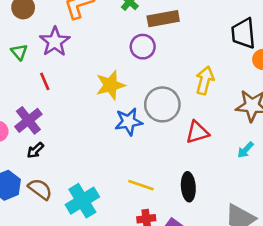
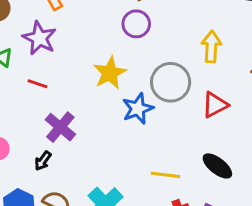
red line: (45, 81) -> (38, 84), turned -36
purple cross: (28, 120) -> (60, 127), moved
black ellipse: (188, 187) -> (217, 166), turned -36

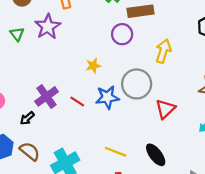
yellow arrow: (211, 47) -> (163, 51), moved
yellow star: (110, 73) -> (93, 66), size x0.6
red line: (38, 84) -> (77, 101), moved
red triangle: (215, 105) -> (165, 109), turned -30

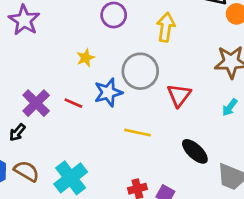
yellow line: (115, 152) -> (138, 133), moved
black ellipse: (156, 155) -> (195, 151), moved

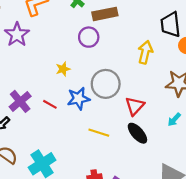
yellow arrow: (166, 27) -> (145, 52), moved
black ellipse: (195, 151) -> (137, 133), moved

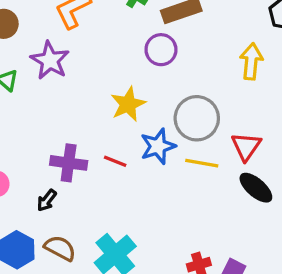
yellow star: (63, 69) -> (128, 104), size x1.5
purple cross: (20, 101) -> (69, 163), turned -35
yellow line: (99, 133) -> (202, 163), moved

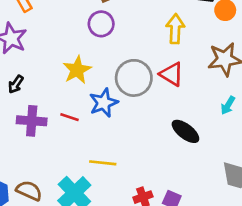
red triangle: (246, 146) -> (172, 74), moved, turned -30
yellow line: (202, 163) -> (103, 163), moved
black arrow: (47, 200) -> (16, 84), moved

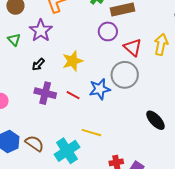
yellow star: (77, 70) -> (73, 61), moved
red triangle: (172, 74) -> (133, 47), moved

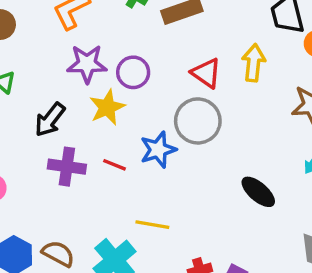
purple star: (41, 31) -> (87, 64), moved, turned -30
purple circle: (108, 31) -> (133, 72), moved
black arrow: (38, 64) -> (50, 120), size x1.5

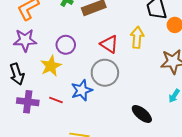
purple star: (87, 64) -> (25, 40), moved
black arrow: (50, 120) -> (17, 74), turned -55

